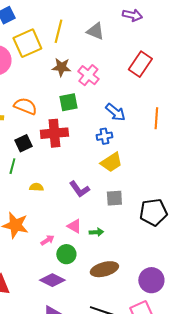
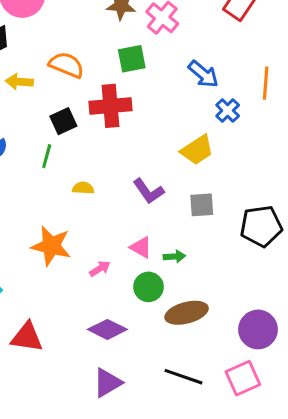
blue cross: (104, 136) -> (228, 111), moved, turned -35
green circle: (66, 254) -> (149, 287), moved

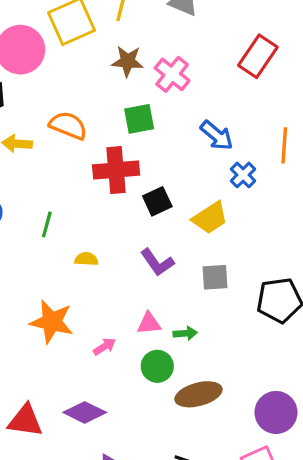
black square: (63, 121) -> (157, 201), moved
pink triangle: (141, 247) -> (149, 323), turned -35
purple diamond: (107, 329) -> (85, 412), moved

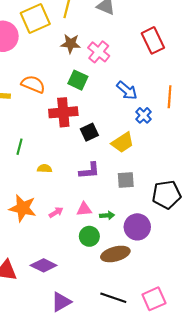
red rectangle: (258, 56) -> (153, 40), turned -60
green square: (139, 119) -> (78, 80), turned 36
purple L-shape: (157, 262) -> (89, 171), turned -60
pink arrow: (104, 346) -> (56, 212), moved
purple circle: (276, 412) -> (137, 227), moved

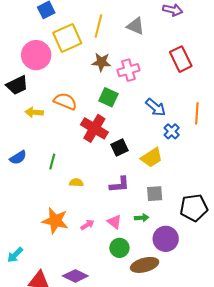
pink cross: (99, 52) -> (129, 70), turned 35
red cross: (63, 112) -> (94, 128), turned 36
pink triangle: (84, 209) -> (114, 222), turned 42
green arrow: (107, 215) -> (142, 218), moved

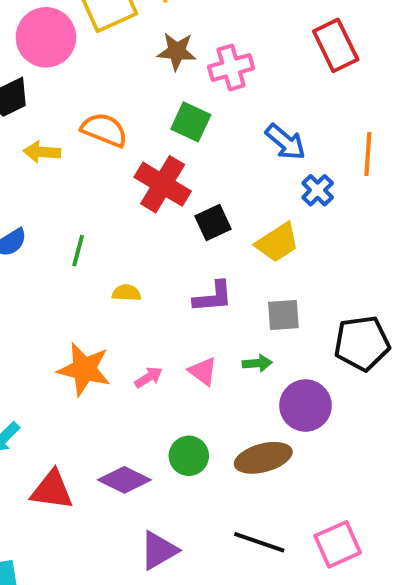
green circle: (119, 248) -> (189, 456), moved

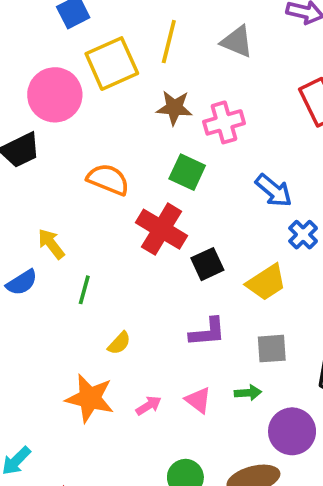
yellow arrow: (42, 152) -> (51, 244), moved, turned 48
yellow semicircle: (126, 293) -> (119, 343), moved, turned 130

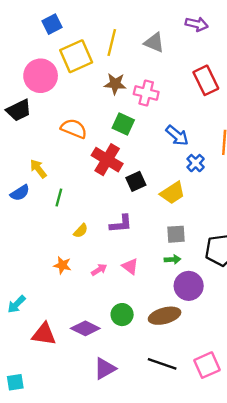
pink cross: (224, 122) -> (146, 93), turned 30
purple L-shape: (207, 332) -> (121, 224), moved
green arrow: (248, 393) -> (173, 259), moved
orange star: (90, 398) -> (62, 265), size x0.6

